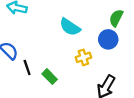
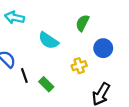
green semicircle: (116, 18) -> (82, 23), moved
cyan semicircle: (70, 27) -> (48, 40), moved

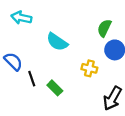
green semicircle: (82, 23) -> (104, 28), moved
yellow cross: (79, 66) -> (89, 68), turned 32

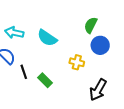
cyan arrow: (21, 18) -> (14, 33), moved

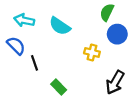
green rectangle: (45, 80) -> (59, 87), moved

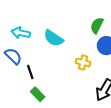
green rectangle: (59, 87) -> (38, 94), moved

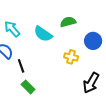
green semicircle: (97, 25) -> (68, 22), moved, turned 49
cyan arrow: (21, 33) -> (12, 29), turned 36

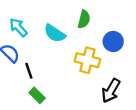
green semicircle: (68, 22) -> (84, 19), turned 119
yellow cross: (71, 57) -> (87, 60), size x1.5

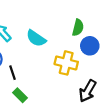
green semicircle: (84, 19) -> (78, 28), moved

